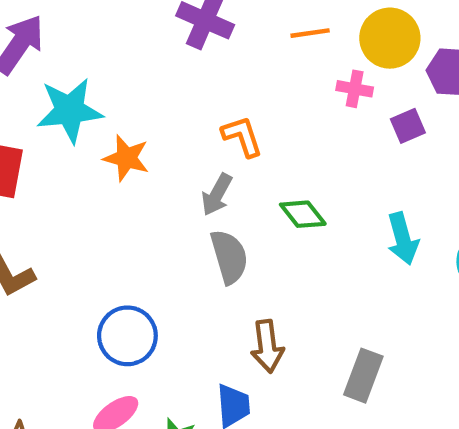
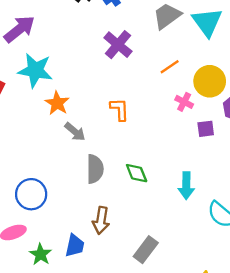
orange line: (310, 33) -> (170, 67), turned -42
gray arrow: (217, 195) -> (75, 132), moved, turned -95
green diamond: (303, 214) -> (137, 173), moved

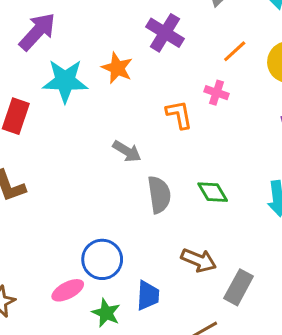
pink cross: (184, 102) -> (216, 93), moved
orange star: (57, 103) -> (117, 68), moved
blue circle: (31, 194) -> (102, 259), moved
brown arrow: (101, 220) -> (199, 260), moved, turned -68

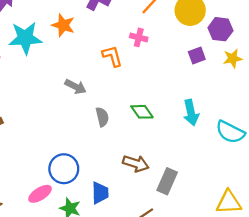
gray semicircle: (159, 195) -> (102, 117), size x0.7

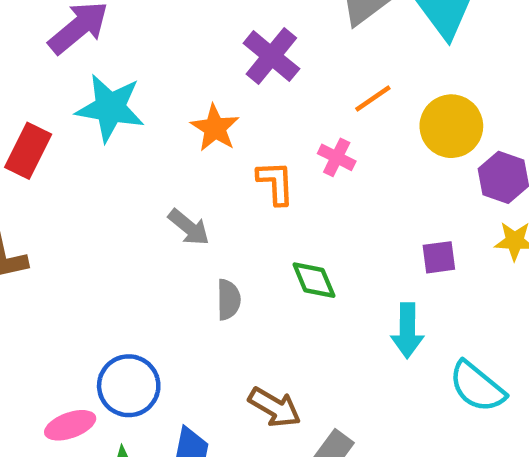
orange star: (63, 25) -> (215, 128), moved
purple square: (197, 55) -> (439, 257), moved
green diamond: (142, 112) -> (314, 280), moved

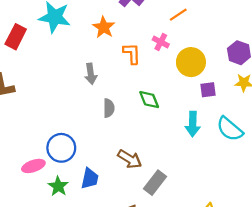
yellow circle: (451, 126) -> (191, 62), moved
gray arrow: (189, 227) -> (91, 74), turned 42
cyan semicircle: (477, 387) -> (230, 129), moved

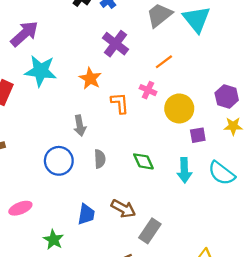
green diamond: (149, 100) -> (143, 161), moved
blue circle: (61, 148) -> (59, 161), moved
pink ellipse: (33, 166) -> (20, 208), moved
blue trapezoid: (90, 178) -> (86, 214), moved

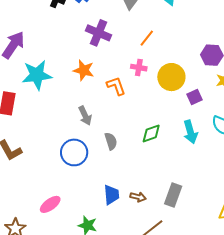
green diamond: (143, 161) -> (151, 133), turned -70
brown arrow: (123, 209) -> (138, 197), moved, size x0.7

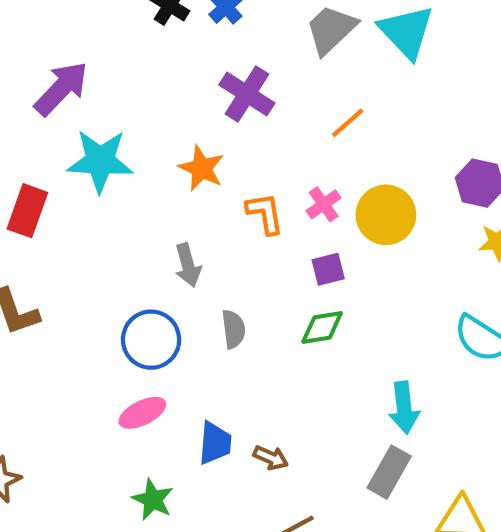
pink cross: (139, 68) -> (324, 204), moved, turned 35
purple square: (194, 97) -> (328, 269), moved
cyan arrow: (190, 132) -> (404, 408), moved
gray rectangle: (173, 195) -> (389, 472), moved
pink ellipse: (50, 204) -> (142, 413), moved

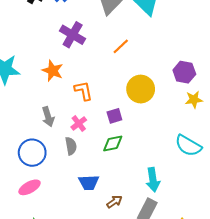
pink cross: (324, 204) -> (79, 123), moved
blue trapezoid: (215, 443) -> (89, 183), moved, turned 85
brown arrow: (271, 458) -> (114, 202), moved, turned -56

